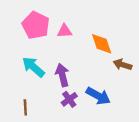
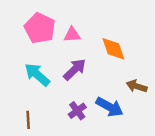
brown arrow: (122, 65) -> (137, 86), moved
purple arrow: (62, 75) -> (75, 69), moved, turned 60

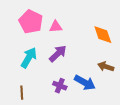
orange diamond: (113, 49) -> (103, 35), moved
cyan arrow: (37, 75) -> (29, 58), turned 80
purple cross: (77, 111) -> (60, 86), turned -32

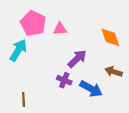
purple arrow: (58, 54) -> (77, 59), moved
cyan arrow: (29, 58) -> (18, 50), moved
purple cross: (60, 86) -> (64, 80), moved

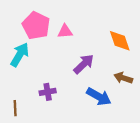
purple cross: (64, 80) -> (48, 92), moved, turned -32
brown line: (24, 99) -> (15, 108), moved

